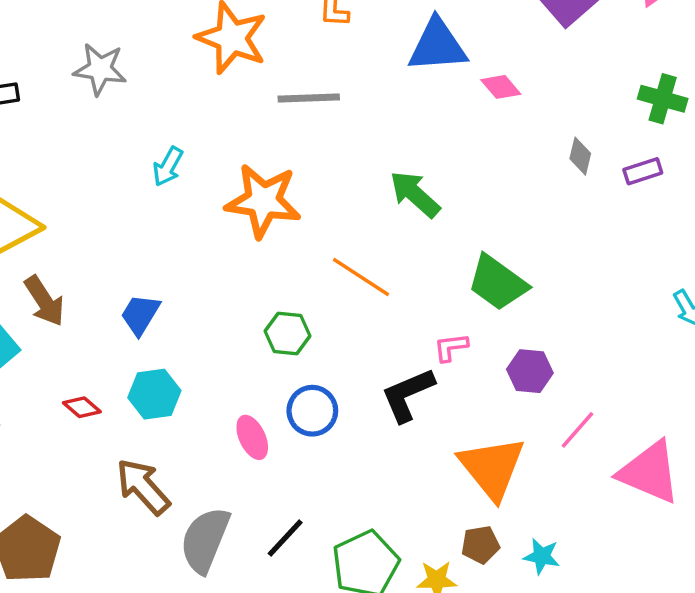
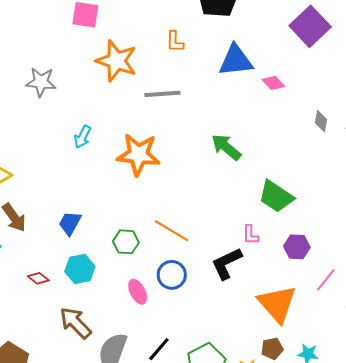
orange line: (361, 277) -> (172, 231), moved
green hexagon: (287, 333) -> (126, 242), moved
pink L-shape: (451, 347) -> (250, 235), turned -80

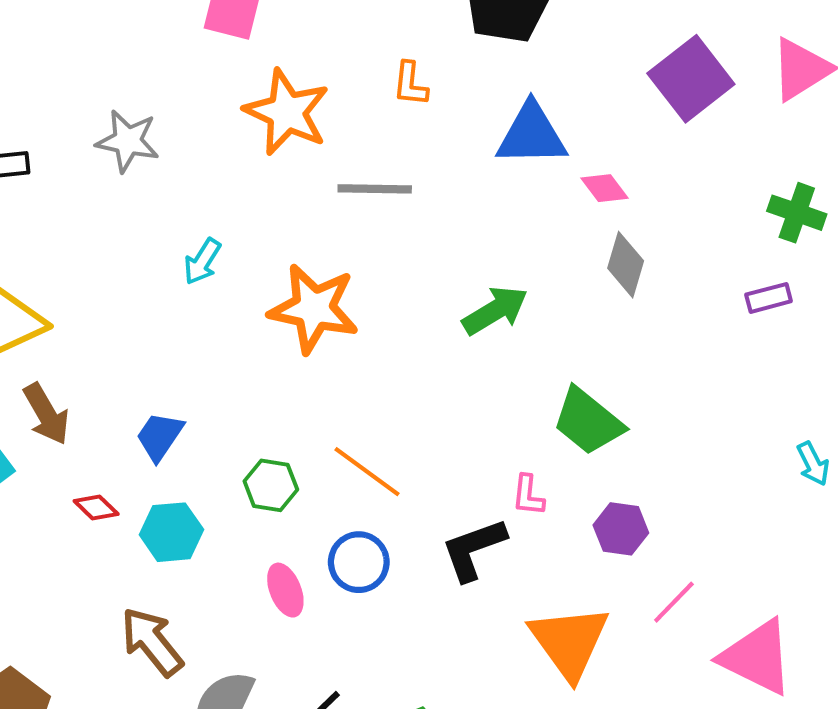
gray diamond: (321, 121) -> (626, 265), moved, size x1.4
green arrow: (226, 147) -> (495, 310), turned 104
red diamond: (38, 278) -> (96, 508), moved

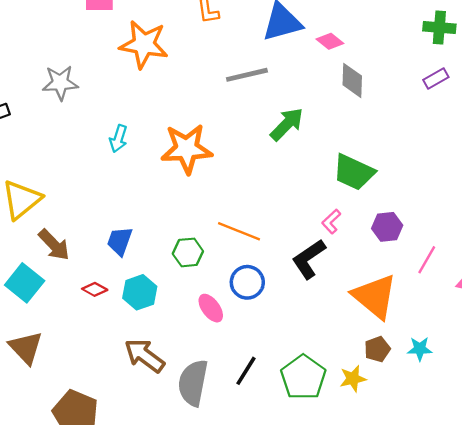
gray line: (375, 189) -> (247, 75), moved
pink L-shape: (528, 495) -> (331, 221), turned 55

